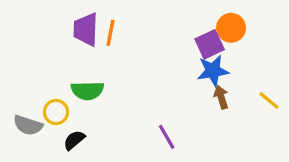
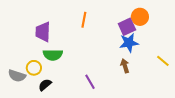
purple trapezoid: (86, 29) -> (43, 32), moved
orange line: (111, 33) -> (84, 20), moved
brown arrow: (221, 97) -> (125, 66), moved
purple line: (167, 137) -> (90, 82), moved

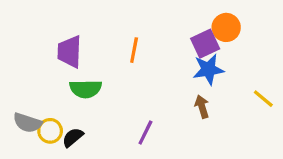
orange line: (84, 20) -> (134, 50), moved
yellow circle: (34, 68) -> (50, 131), moved
purple line: (90, 82) -> (145, 132), turned 56

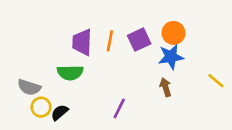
orange circle: (226, 27) -> (174, 33), moved
purple square: (205, 44) -> (139, 40), moved
purple trapezoid: (69, 52) -> (82, 42), moved
gray semicircle: (27, 123) -> (29, 87), moved

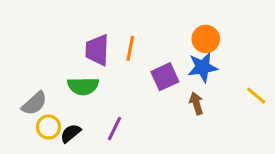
purple square: (139, 40) -> (165, 77), moved
gray semicircle: (29, 87) -> (34, 103), turned -60
purple line: (119, 108) -> (115, 129), moved

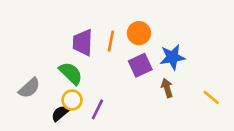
orange circle: (206, 39) -> (139, 33), moved
green semicircle: (83, 86) -> (71, 73), turned -135
yellow line: (256, 96) -> (211, 97), moved
yellow circle: (49, 127) -> (72, 100), moved

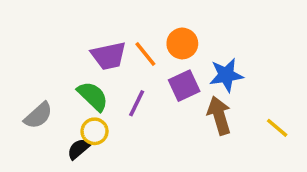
orange line: (111, 41) -> (145, 54), turned -50
purple trapezoid: (83, 42) -> (109, 56), turned -104
brown arrow: (167, 88) -> (219, 115), size x1.5
purple line: (97, 109) -> (137, 103), moved

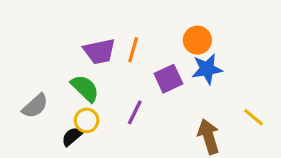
orange circle: (182, 43) -> (197, 40), moved
orange line: (145, 54) -> (133, 50), turned 55
purple line: (137, 103) -> (135, 112), moved
brown arrow: (219, 115) -> (209, 136), moved

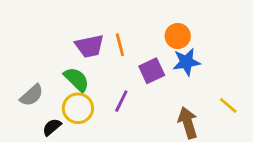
orange line: (133, 50) -> (120, 45), turned -30
yellow circle: (87, 120) -> (78, 108), size x1.4
black semicircle: (72, 136) -> (52, 127), moved

